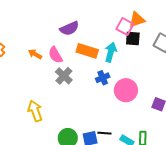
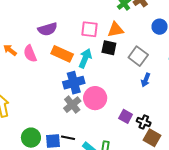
pink square: (125, 27) -> (90, 29), moved, turned -30
gray cross: (64, 76) -> (72, 105), moved
blue cross: (103, 78) -> (74, 83), size x1.5

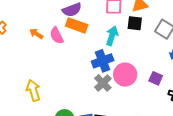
orange rectangle: (62, 54) -> (77, 25), moved
purple square: (126, 116) -> (156, 78), moved

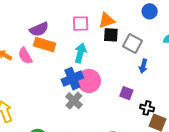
black square: (135, 23) -> (111, 35), moved
pink circle: (125, 75) -> (89, 81), moved

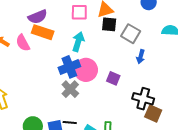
purple square: (126, 93) -> (113, 78), moved
black cross: (147, 108) -> (143, 99), size x1.5

